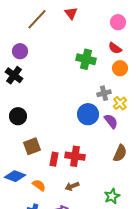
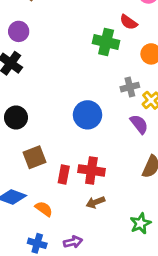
red semicircle: (115, 48) -> (129, 22), moved
blue circle: (88, 114) -> (88, 115), moved
brown arrow: (72, 186) -> (95, 202), moved

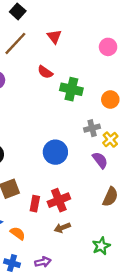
red semicircle: (129, 22) -> (45, 72), moved
red cross: (91, 170) -> (59, 200), turned -30

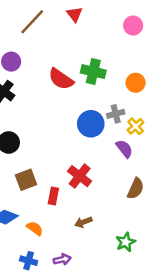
red semicircle: (45, 72) -> (61, 79), moved, size x1.5
blue circle: (55, 152) -> (91, 124), moved
red cross: (59, 200) -> (80, 176), moved, turned -30

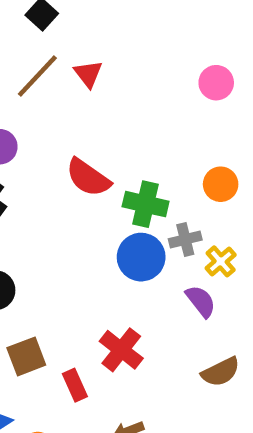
red triangle: (75, 14) -> (88, 74), moved
green cross: (93, 72) -> (146, 204), moved
brown semicircle: (136, 189) -> (221, 372), turned 40
red rectangle: (53, 196) -> (75, 385), turned -35

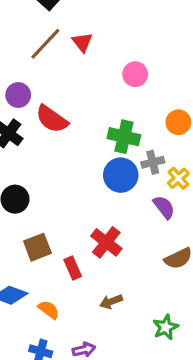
pink circle: (216, 83) -> (135, 74), moved
red semicircle: (88, 178) -> (52, 119), moved

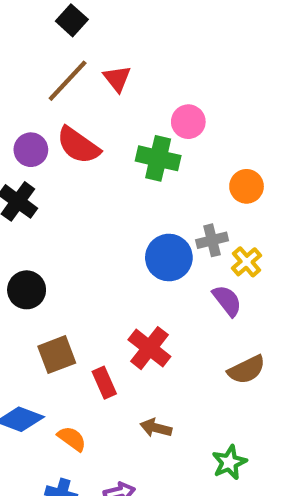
red semicircle: (52, 119) -> (78, 145), moved
green cross: (124, 137) -> (158, 158), moved
brown arrow: (111, 302) -> (156, 428), turned 35

